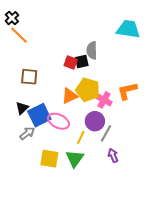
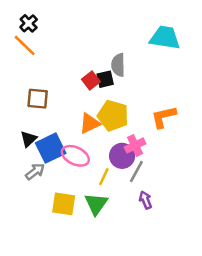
black cross: (12, 18) -> (29, 23), moved
red square: (71, 63) -> (91, 81), turned 32
pink cross: (104, 100) -> (135, 145), moved, turned 35

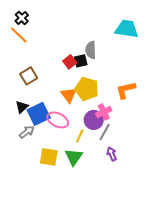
brown square: (38, 99) -> (29, 76), turned -36
orange triangle: (90, 123) -> (69, 95), turned -42

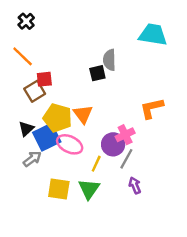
orange line: (19, 35) -> (23, 56), moved
red square: (70, 62) -> (44, 79), moved, turned 32
yellow pentagon: (87, 89) -> (58, 118), moved

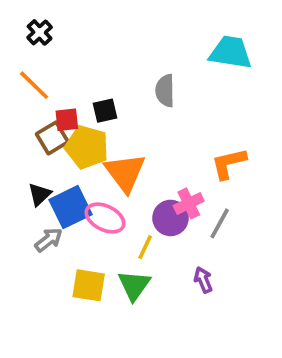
black square: (97, 73) -> (105, 111), moved
orange triangle: (83, 114) -> (125, 173), size x1.4
yellow pentagon: (58, 118) -> (87, 147), moved
gray line: (126, 159) -> (220, 223), moved

